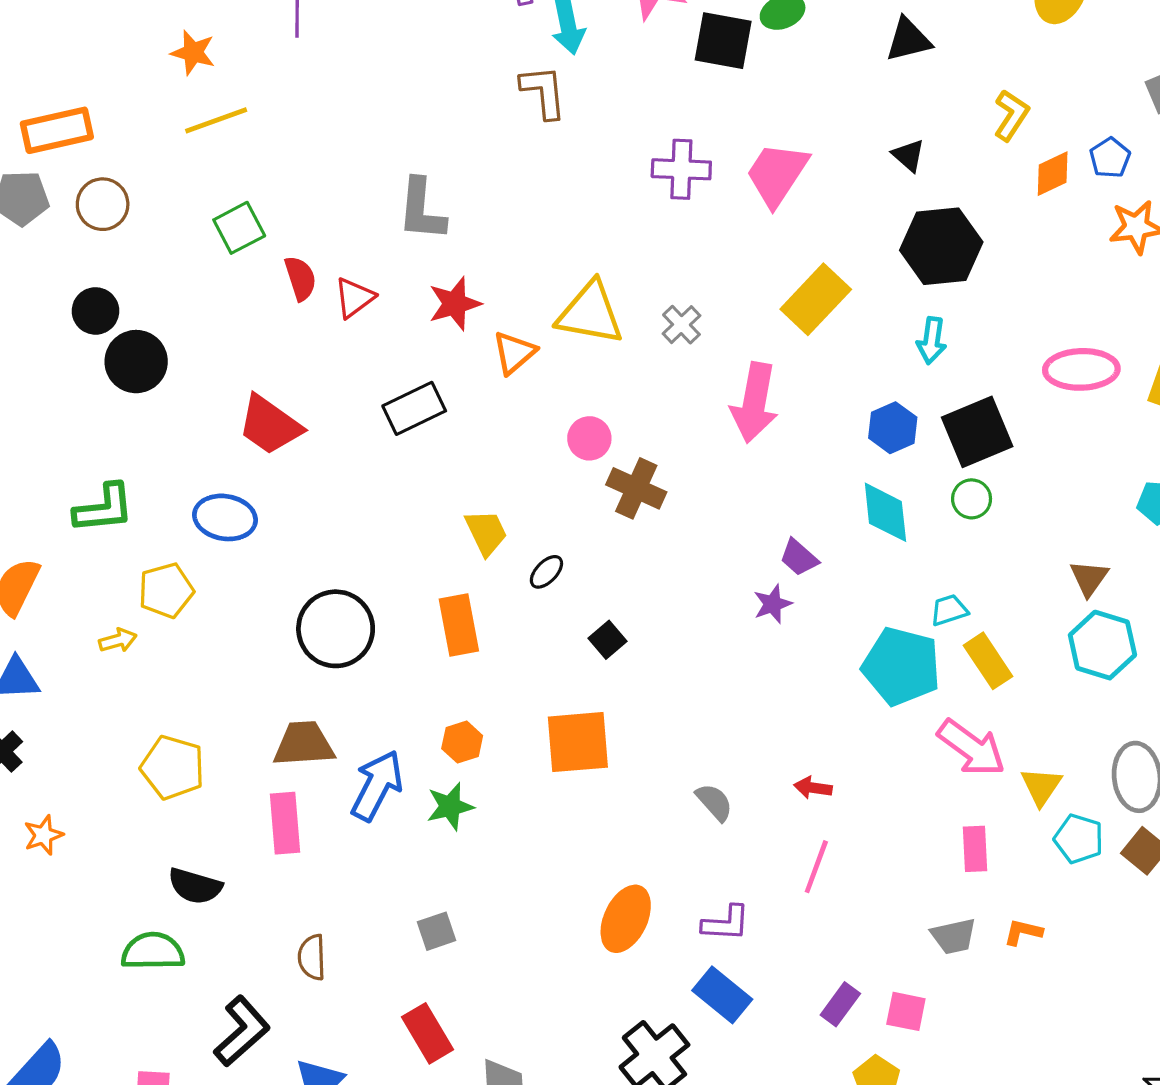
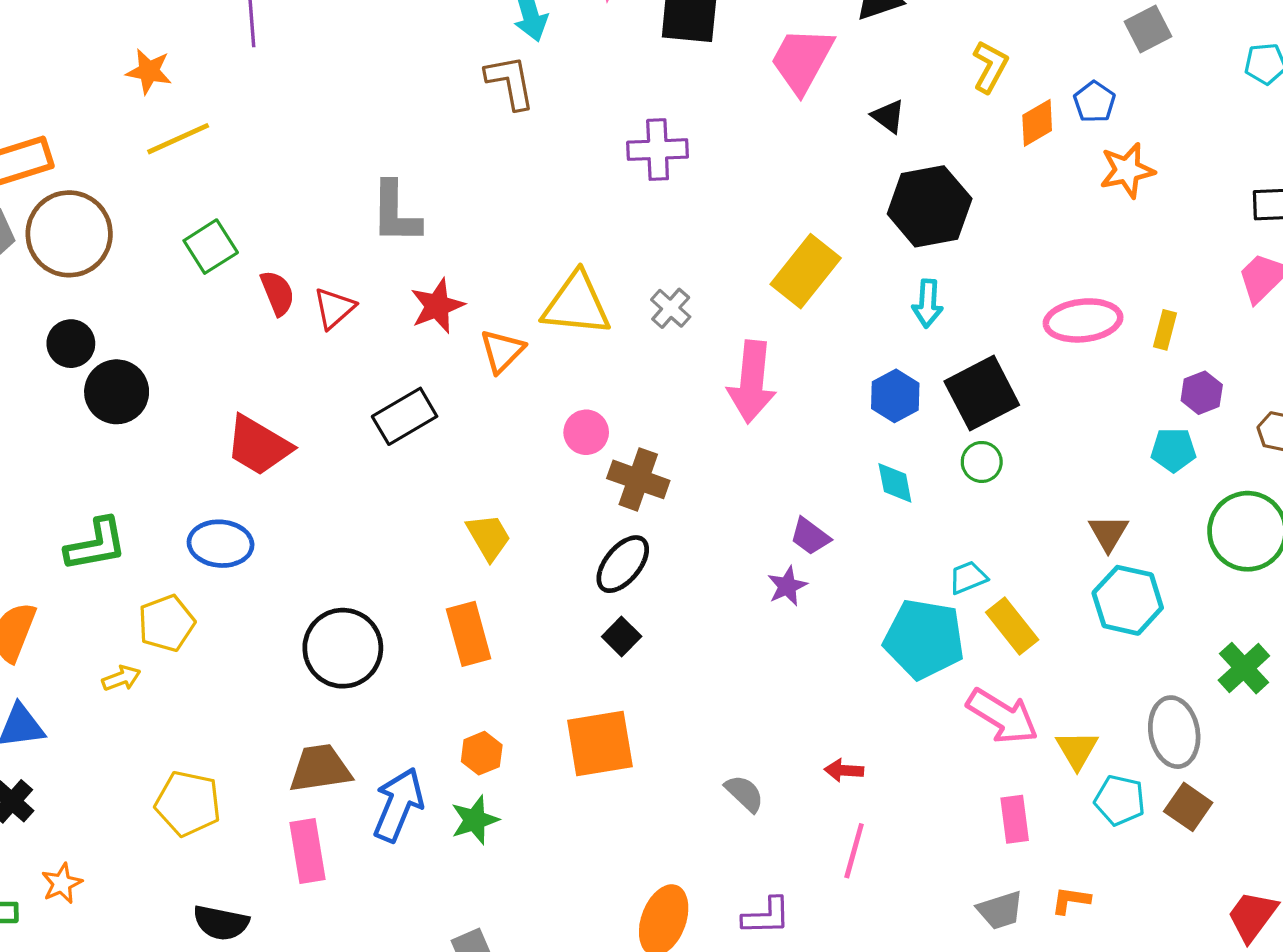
pink trapezoid: (777, 174) -> (802, 60), moved
brown circle: (103, 204) -> (69, 234), size x1.6
cyan diamond: (885, 512) -> (895, 483), size x0.7
black ellipse: (546, 572) -> (623, 564), moved, size x1.6

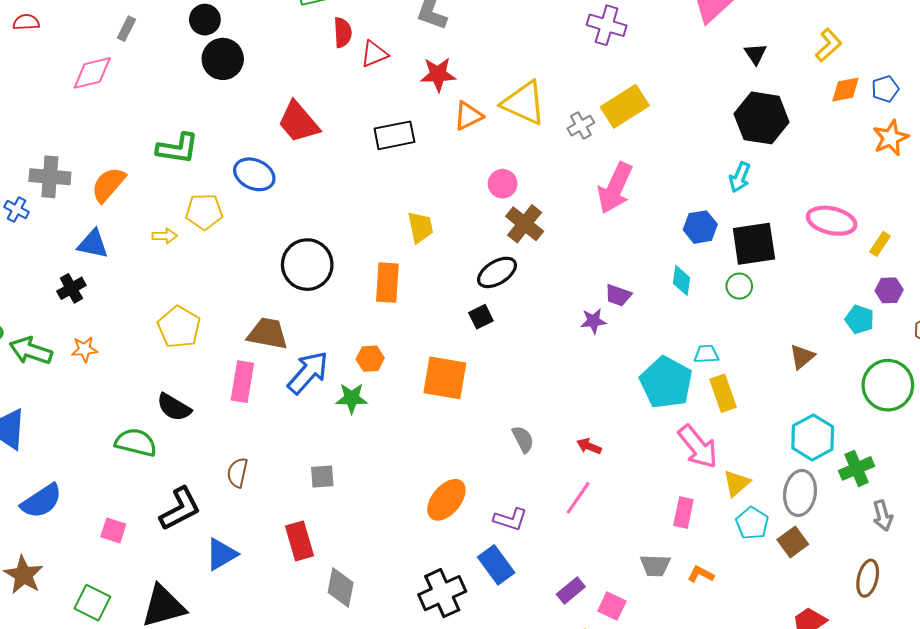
orange star: (1127, 170) -> (891, 138), turned -30
yellow rectangle: (806, 271) -> (625, 106), moved
purple trapezoid: (810, 536) -> (618, 295), turned -36
cyan hexagon: (1128, 600) -> (813, 437), moved

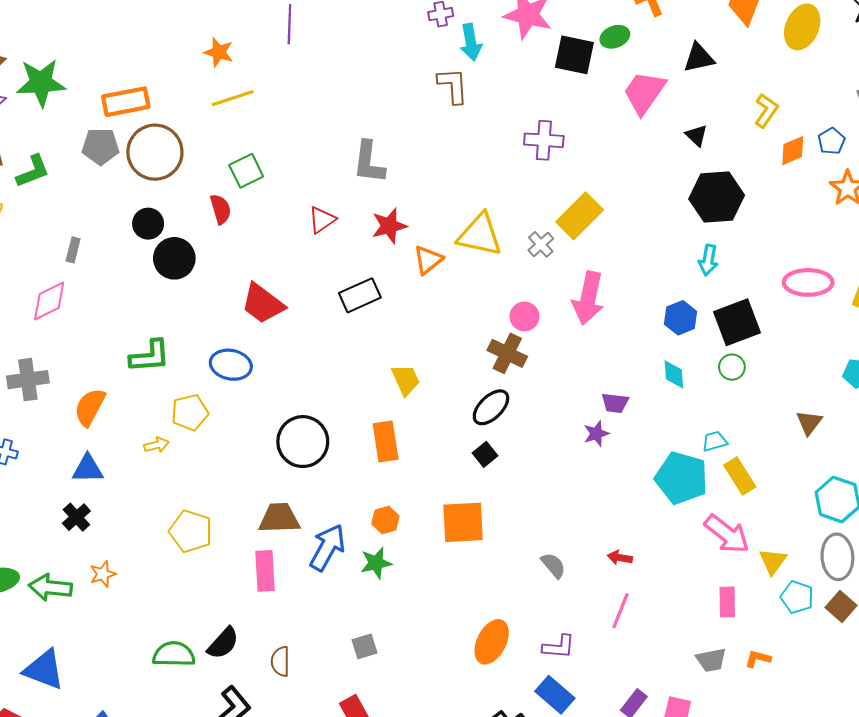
red semicircle: (343, 32) -> (221, 209), moved
gray cross: (50, 177) -> (28, 380), moved
pink circle: (503, 184) -> (524, 316), moved
black semicircle: (174, 407) -> (223, 643), moved, turned -66

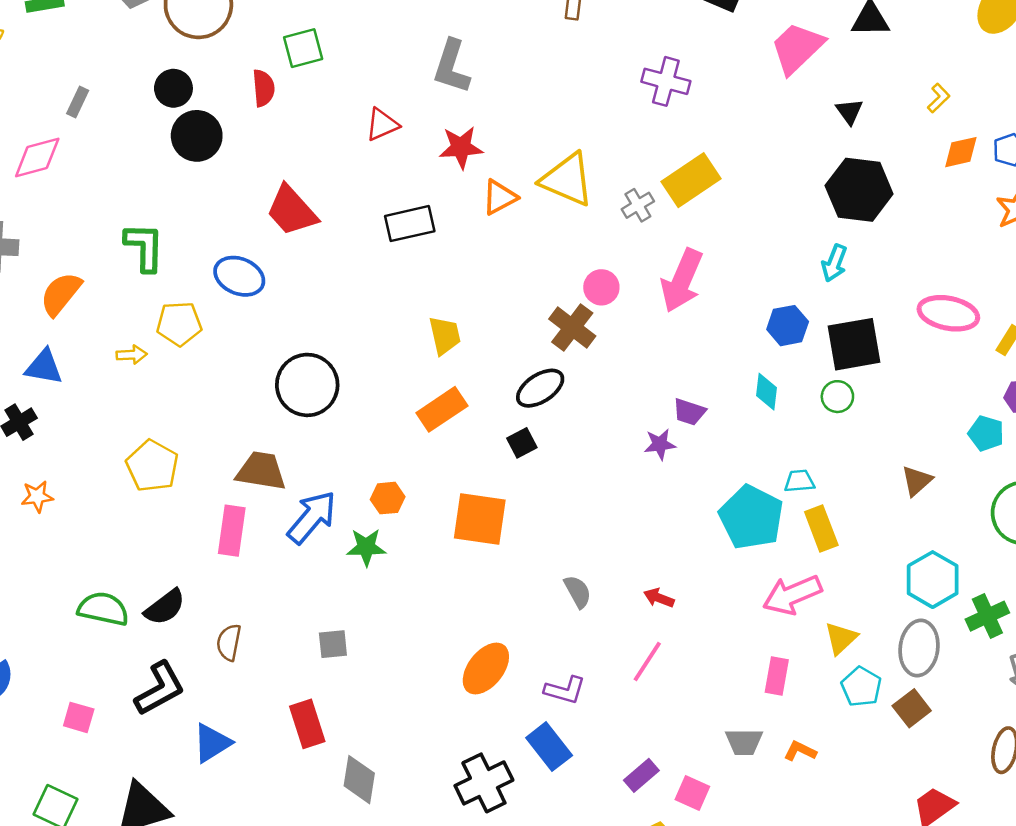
yellow L-shape: (766, 111) -> (939, 98), size x0.7
green L-shape: (150, 356) -> (144, 247), turned -96
orange rectangle: (386, 441) -> (442, 409), moved, turned 54
pink arrow: (727, 534) -> (792, 595), turned 108

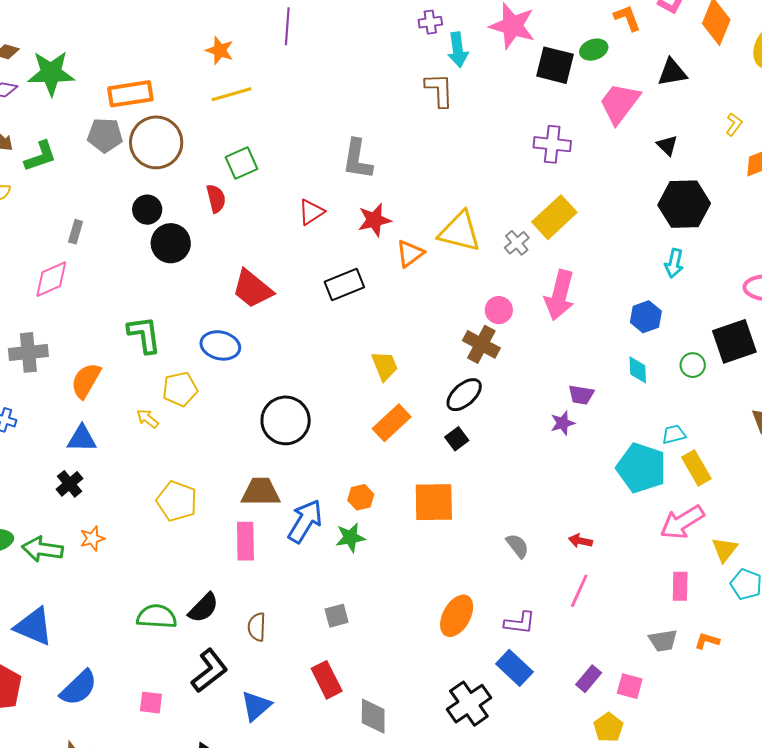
purple cross: (666, 81) -> (552, 144), moved
black square: (854, 344) -> (734, 341), moved
yellow arrow: (132, 355) -> (147, 419), turned -130

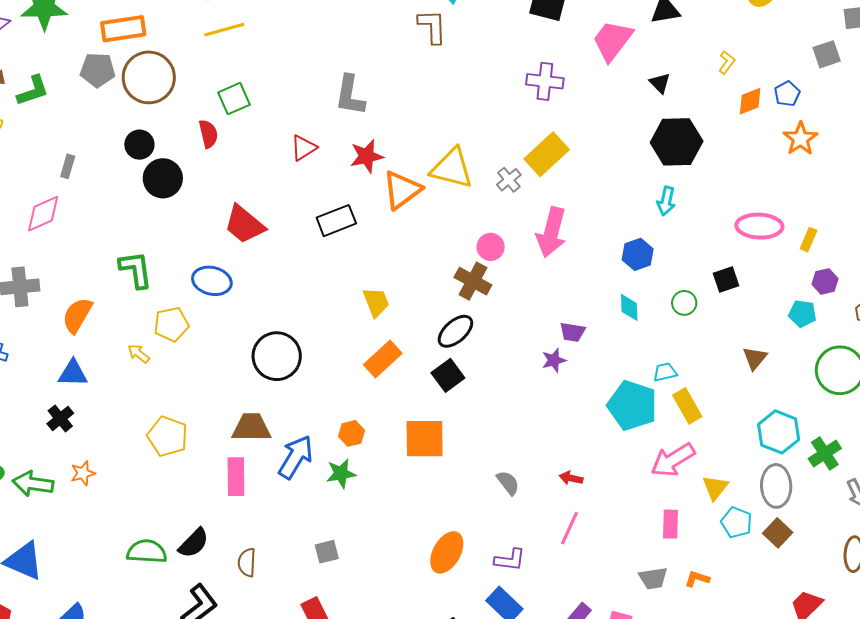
orange triangle: (410, 253) -> (402, 190), size x1.4
black square: (734, 341) -> (726, 279), size x0.6
black square: (457, 439) -> (448, 375), size x1.4

